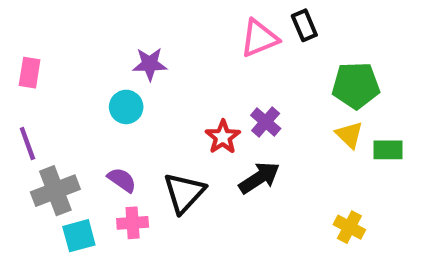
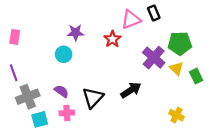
purple cross: (266, 122) -> (154, 58), moved, size x1.5
red star: (223, 137) -> (112, 39), moved
green rectangle: (388, 150) -> (196, 76), turned 64

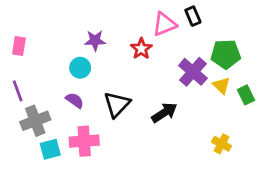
purple semicircle: (61, 91) -> (75, 100), moved
black triangle: (93, 98) -> (117, 104), moved
pink cross: (67, 113) -> (84, 141), size x1.5

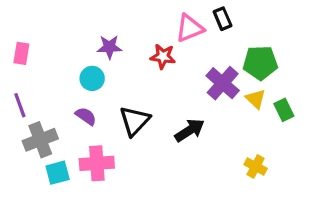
red star: (141, 49) -> (163, 56), turned -30

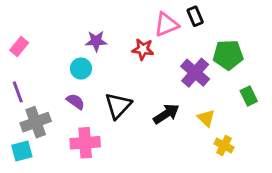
pink rectangle: (21, 53) -> (19, 47), turned 30
yellow triangle: (256, 99) -> (206, 118), moved
cyan square: (58, 173) -> (22, 151), moved

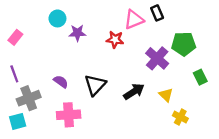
cyan circle: (81, 69) -> (57, 18), moved

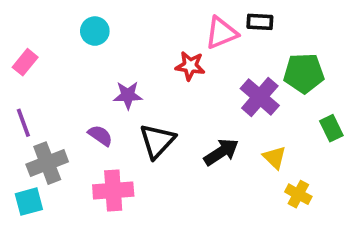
black rectangle: (157, 13) -> (260, 22), turned -64
purple star: (77, 33) -> (128, 95), moved

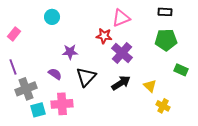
black rectangle: (260, 22) -> (165, 12), moved
purple cross: (260, 97) -> (122, 53), moved
green rectangle: (331, 128) -> (181, 70), turned -40
cyan square: (29, 202) -> (38, 110), moved

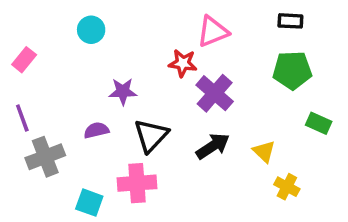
purple semicircle: (55, 74) -> (96, 130), turned -48
pink cross: (62, 104) -> (137, 183), moved
cyan square: (38, 110) -> (89, 203), moved, turned 35

